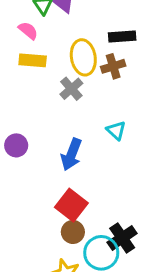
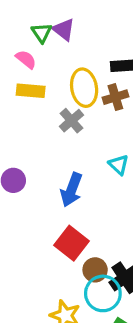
brown circle: (73, 232) -> (95, 270), moved

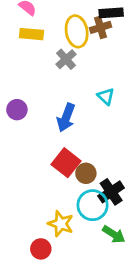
brown cross: (115, 97) -> (100, 27), moved
brown circle: (95, 270) -> (86, 173), moved

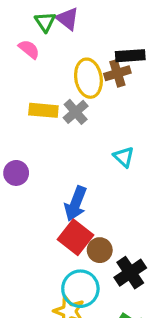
yellow rectangle: (32, 34) -> (43, 110), moved
blue arrow: (66, 118) -> (76, 204), moved
cyan circle: (93, 205) -> (80, 289), moved

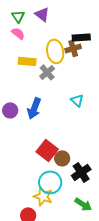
green triangle: (45, 22) -> (18, 16), moved
yellow rectangle: (43, 110) -> (27, 61), moved
blue arrow: (76, 204) -> (34, 108), moved

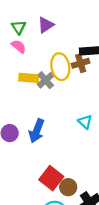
purple triangle: (42, 14) -> (46, 25), turned 49
gray cross: (47, 72) -> (46, 80), moved

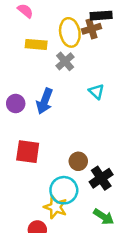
gray cross: (46, 80) -> (65, 61), moved
red square: (51, 178) -> (28, 152), moved, turned -30

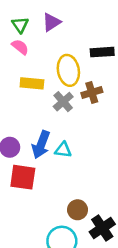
brown cross: (92, 29) -> (92, 93), moved
cyan triangle: (96, 91) -> (63, 150), moved, turned -35
red square: (28, 152) -> (23, 177), moved

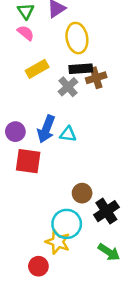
black rectangle: (102, 52) -> (81, 69), moved
yellow ellipse: (68, 70) -> (77, 38), moved
yellow rectangle: (32, 83) -> (37, 69), turned -35

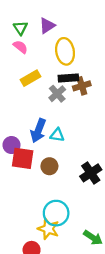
purple circle: (15, 132) -> (11, 145), moved
brown circle: (82, 193) -> (49, 166), moved
black cross: (106, 211) -> (91, 173), moved

